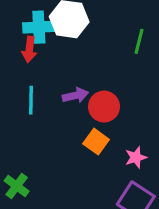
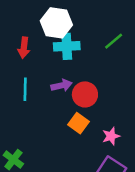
cyan cross: (39, 27) -> (67, 46), moved
green line: (139, 41) -> (114, 41), turned 36

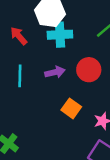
red arrow: (24, 48) -> (19, 36), turned 132
red circle: (85, 94) -> (89, 70), moved

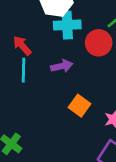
red arrow: (19, 36) -> (22, 46), moved
red circle: (89, 70) -> (99, 43), moved

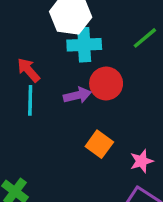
red circle: (99, 43) -> (106, 84), moved

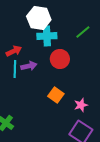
red arrow: (28, 70) -> (14, 51), turned 105
purple arrow: (77, 95) -> (29, 66), moved

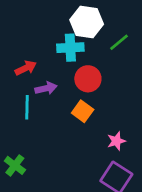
white hexagon: (39, 18) -> (87, 22), moved
cyan line: (15, 69) -> (27, 107), moved
orange square: (56, 95) -> (83, 111), moved

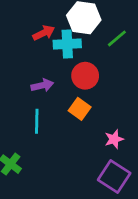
red arrow: (26, 68) -> (44, 33), moved
cyan line: (27, 107) -> (37, 121), moved

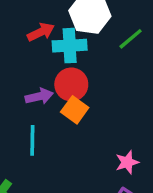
red circle: (85, 76) -> (71, 84), moved
orange square: (80, 109) -> (75, 110), moved

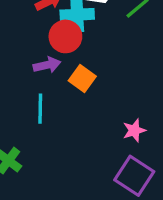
red circle: (71, 84) -> (65, 36), moved

